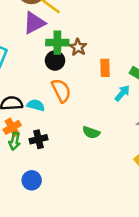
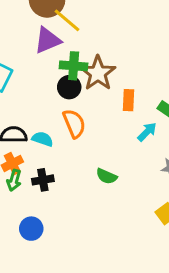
brown star: (78, 47) -> (98, 73), size x1.6

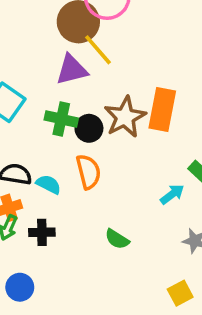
green cross: (74, 66) -> (61, 119), moved
orange rectangle: (129, 100) -> (162, 109), moved, size x1.6

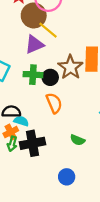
cyan semicircle: (49, 184) -> (21, 121), moved
black cross: (42, 232) -> (32, 143), size x1.6
blue circle: (20, 287) -> (67, 177), moved

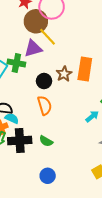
brown star: (70, 67) -> (64, 74), size x0.7
green cross: (33, 75) -> (16, 63), moved
green semicircle: (78, 140) -> (46, 141), moved

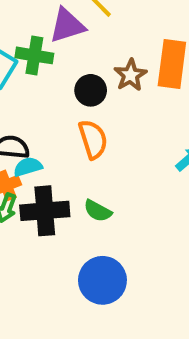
cyan semicircle: (12, 118) -> (28, 167), turned -40
blue circle: (48, 176) -> (102, 280), size x1.5

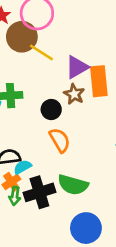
purple triangle: (67, 25) -> (77, 67), moved
green semicircle: (98, 211) -> (73, 185), size x1.6

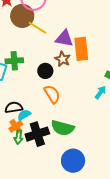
purple triangle: (77, 67) -> (64, 38), turned 42

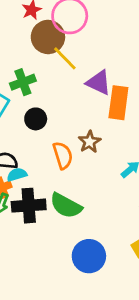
brown star: (63, 59) -> (90, 142), moved
green cross: (14, 61) -> (23, 82), moved, turned -30
black circle: (45, 71) -> (36, 119), moved
blue circle: (73, 161) -> (89, 256), moved

